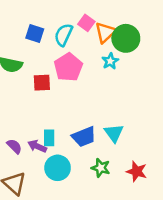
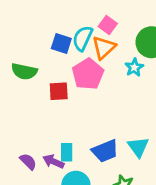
orange triangle: (105, 32) -> (104, 48), moved
blue square: (35, 34) -> (61, 44), moved

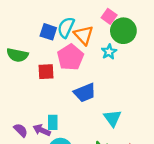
pink square: (108, 25) -> (109, 16), moved
orange triangle: (104, 48) -> (84, 35), turned -30
blue trapezoid: (105, 151) -> (85, 93), moved

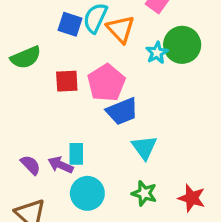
green circle: (123, 31) -> (182, 45), moved
green semicircle: (17, 55) -> (26, 57), turned -35
pink pentagon: (70, 57) -> (106, 83), moved
cyan triangle: (112, 118) -> (144, 148), moved

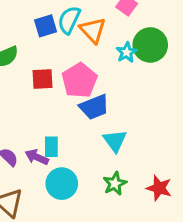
blue square: (70, 24) -> (46, 26), turned -35
green star: (144, 193) -> (115, 184), turned 30

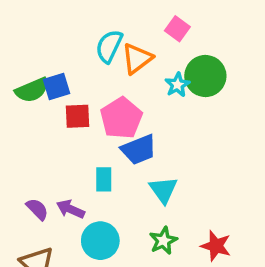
blue square: (46, 26) -> (57, 87), moved
orange triangle: (93, 30) -> (137, 58), turned 36
cyan rectangle: (51, 147) -> (104, 179), moved

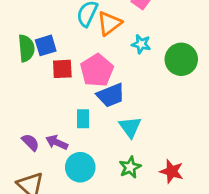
green circle: (205, 76) -> (181, 59), moved
cyan star: (177, 85) -> (141, 44), turned -30
green semicircle: (32, 90) -> (26, 48), turned -72

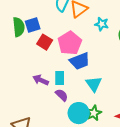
red square: (62, 69) -> (45, 42), turned 35
purple semicircle: (30, 142) -> (62, 95), moved
purple arrow: (57, 142) -> (41, 80), moved
cyan circle: (80, 167) -> (79, 113), moved

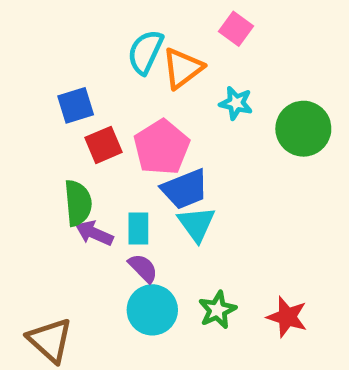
green semicircle: (19, 27) -> (78, 203), moved
red square: (45, 42) -> (104, 145), turned 35
cyan triangle: (94, 84) -> (196, 224), moved
cyan circle: (79, 113) -> (152, 310), moved

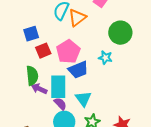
cyan star: (236, 103) -> (105, 58), moved
green circle: (303, 129) -> (120, 33), moved
cyan triangle: (196, 224) -> (83, 99), moved
cyan rectangle: (138, 229) -> (58, 87), size x1.6

